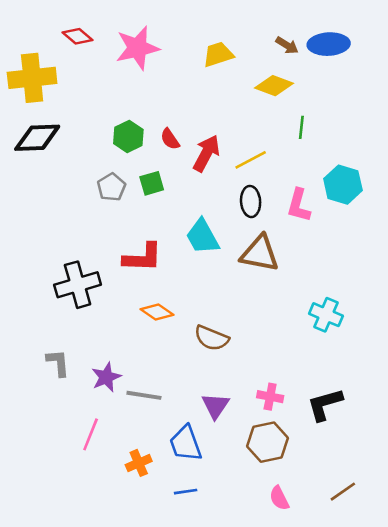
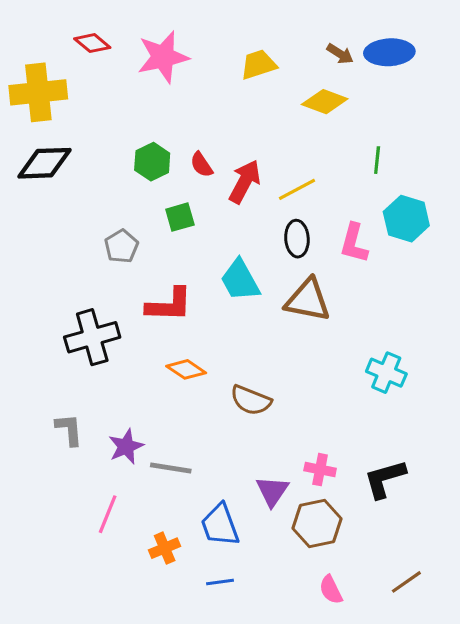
green line: (301, 127) -> (377, 160), moved
gray pentagon: (111, 187) -> (121, 246), moved
purple triangle: (215, 406) -> (272, 491), moved

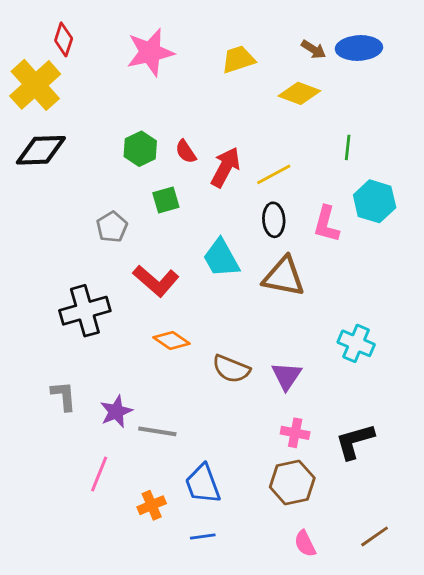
red diamond: (92, 43) -> (64, 39), moved, turned 68
yellow cross: (38, 92) -> (35, 85), turned -36
red L-shape: (169, 305) -> (156, 281), turned 39
purple triangle: (272, 491) -> (287, 376), moved

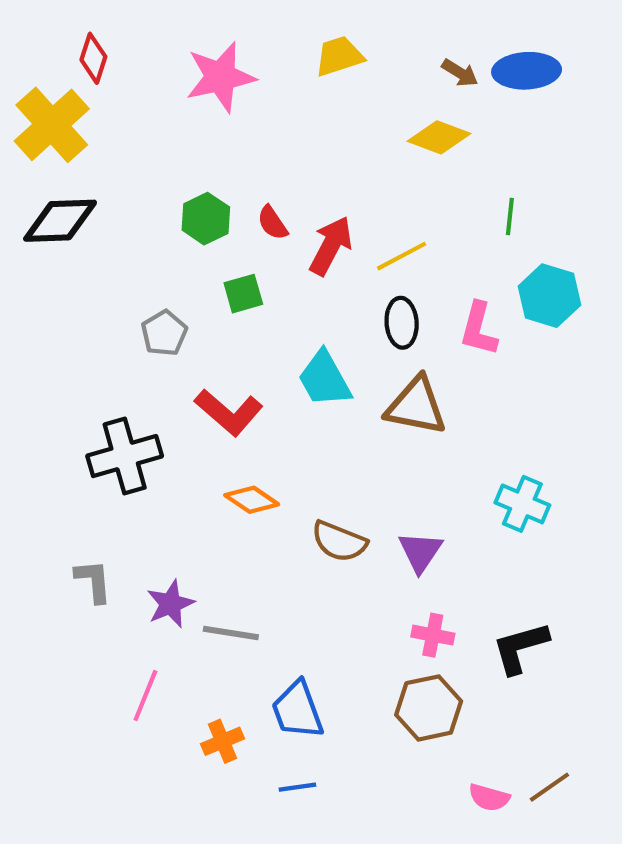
yellow trapezoid: (238, 59) -> (339, 56), moved
pink semicircle: (305, 544) -> (489, 798), moved, turned -48

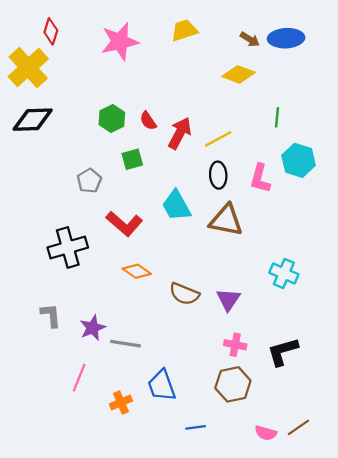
blue line: (297, 787) -> (196, 427), moved

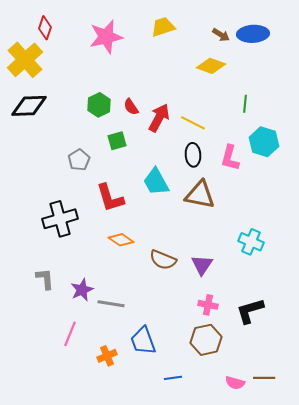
yellow line: (218, 139) -> (193, 123), turned 55
red L-shape: (124, 224) -> (110, 198), turned 32
brown line: (299, 427) -> (264, 378), turned 35

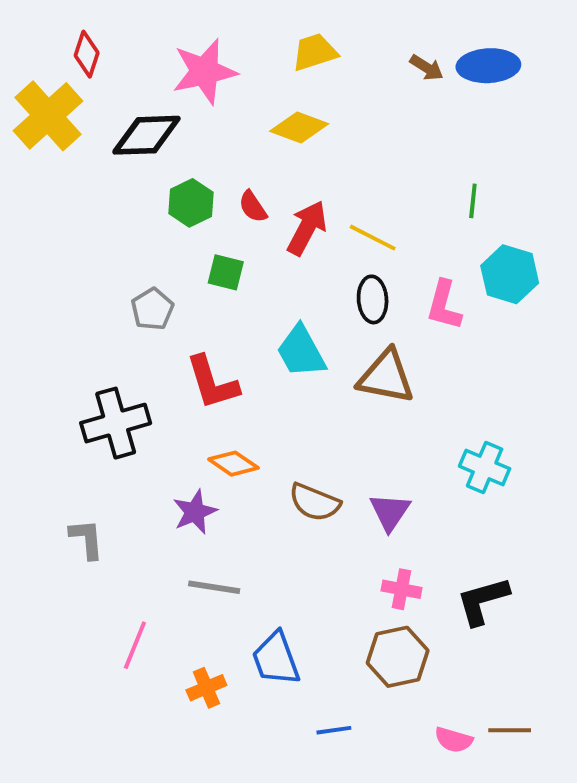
yellow diamond: (211, 66) -> (299, 127), moved
black diamond: (29, 106) -> (147, 135), moved
green square: (117, 141) -> (226, 272), turned 30
purple star: (82, 290) -> (195, 512), moved

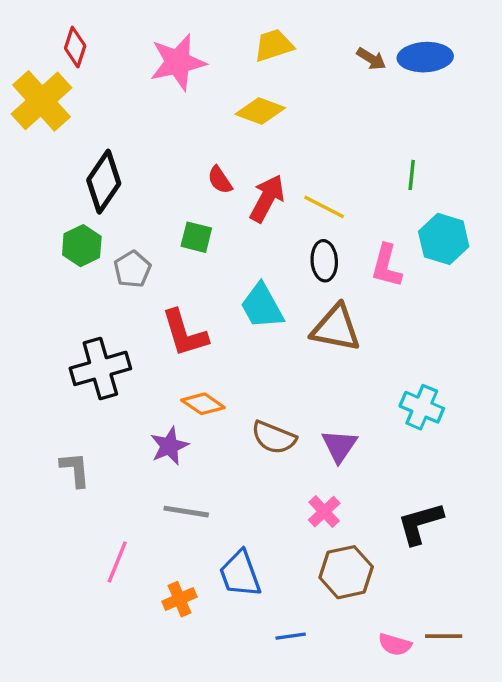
black diamond: (147, 135) -> (104, 182), moved, turned -54
green hexagon: (191, 203) -> (82, 246), moved
pink cross: (402, 589) -> (324, 512), moved, turned 36

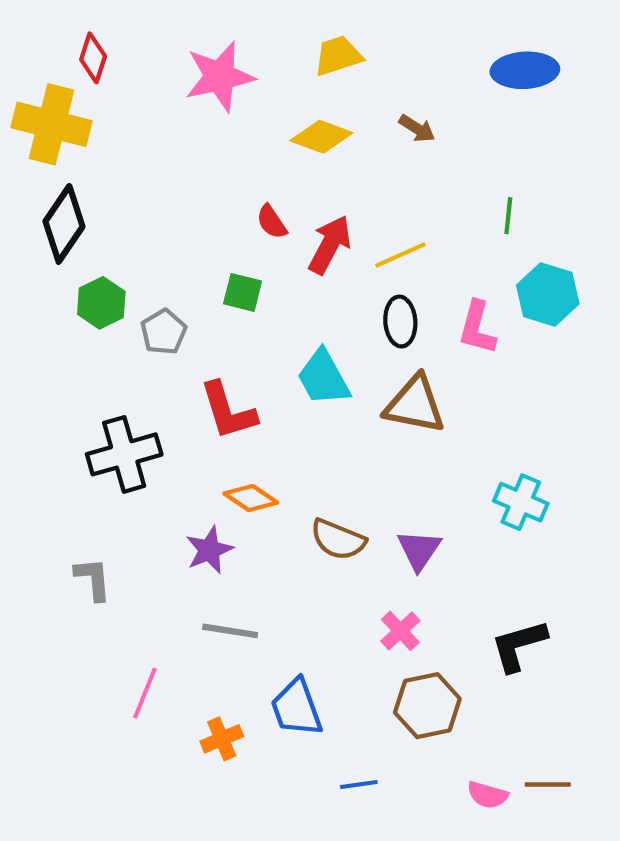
brown arrow: (371, 59) -> (417, 128), moved
yellow cross: (41, 101) -> (52, 124), turned -34
black diamond: (104, 182) -> (64, 224), moved
yellow line: (324, 207) -> (400, 255), turned -51

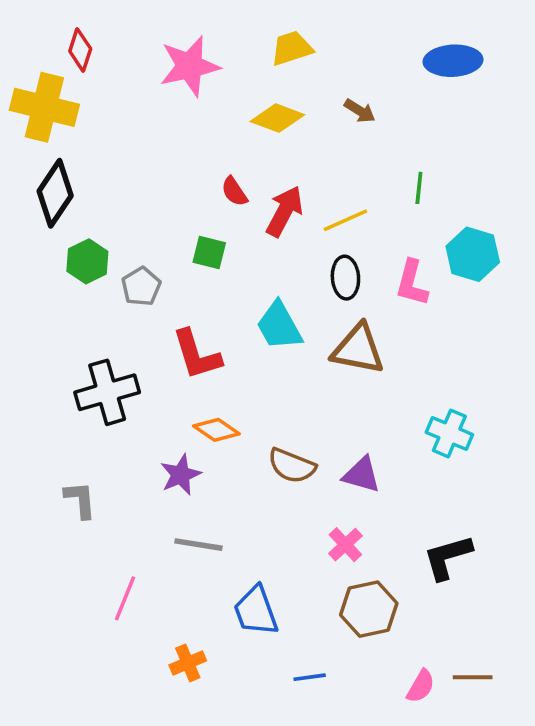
green line: (508, 216) -> (419, 188), moved
purple triangle: (419, 550) -> (362, 475), turned -48
orange cross: (222, 739) -> (188, 663), moved
pink semicircle: (488, 795) -> (421, 686), turned -76

